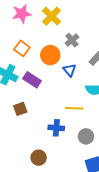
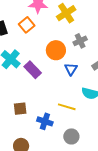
orange square: (22, 48) -> (27, 25), moved
brown square: (20, 109) -> (20, 109), moved

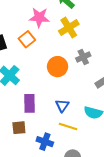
blue triangle: (71, 69) -> (62, 105), moved
purple rectangle: (33, 70) -> (29, 103), moved, turned 42

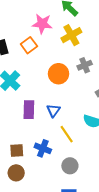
blue triangle: (62, 105) -> (53, 110), moved
yellow line: (68, 126) -> (67, 134), turned 36
brown square: (19, 128) -> (17, 150), moved

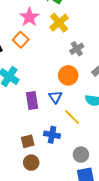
pink star: (42, 24) -> (29, 17), turned -30
orange circle: (58, 74) -> (68, 75), moved
gray circle: (70, 166) -> (81, 155), moved

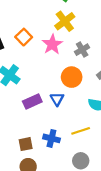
pink star: (29, 17) -> (52, 44), moved
purple rectangle: (32, 100) -> (32, 101), turned 72
yellow line: (72, 117) -> (81, 131), moved, turned -66

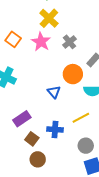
orange circle: (72, 77) -> (73, 74), moved
purple rectangle: (32, 101) -> (22, 119), moved
brown square: (26, 144) -> (32, 139), turned -32

